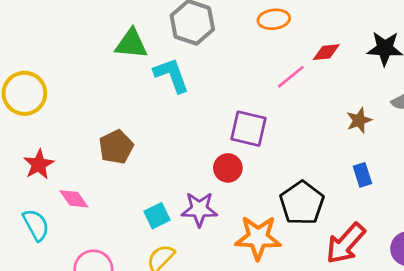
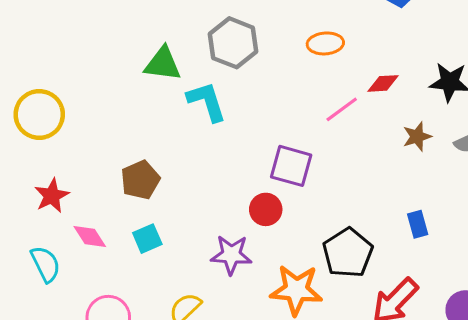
brown star: (359, 120) -> (417, 136), moved
cyan square: (157, 216) -> (147, 239), moved

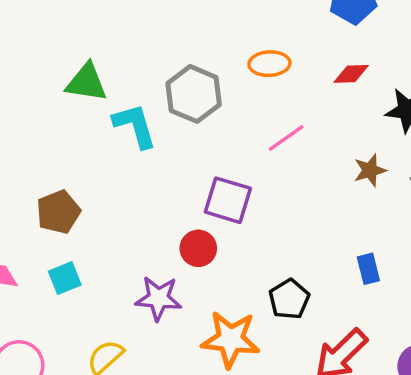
gray hexagon: (233, 43) -> (194, 94), moved
red diamond: (383, 83) -> (351, 74), moved
black pentagon: (348, 253) -> (289, 299), size x0.7

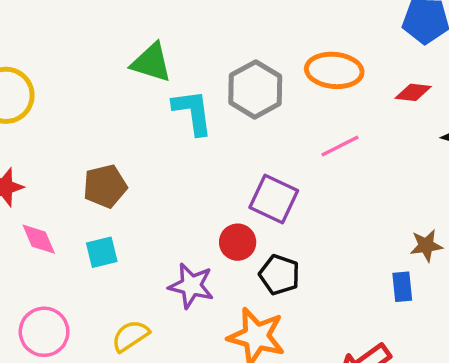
orange ellipse: (269, 64) -> (334, 70), size x1.4
brown star: (370, 170) -> (426, 246), moved
black pentagon: (289, 299) -> (279, 275), moved, turned -30

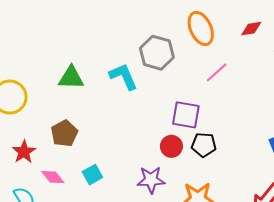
green triangle: (151, 63) -> (71, 78), moved
orange ellipse: (334, 70) -> (201, 28), turned 76
brown pentagon: (105, 186) -> (64, 133), moved
black pentagon: (279, 275) -> (204, 145), moved

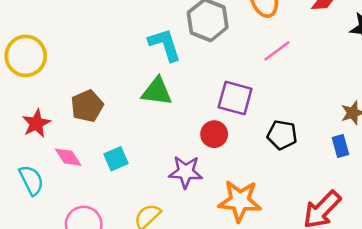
green triangle: (71, 78) -> (157, 91), moved
black pentagon: (204, 145) -> (282, 135), moved

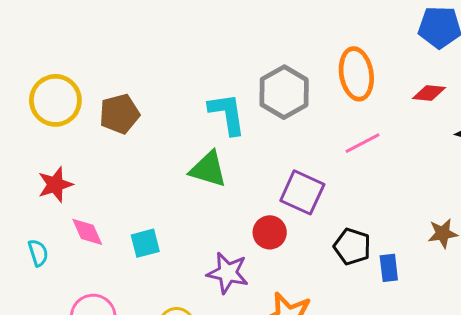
brown pentagon: (87, 106) -> (119, 114), moved
blue rectangle: (340, 146) -> (389, 268), moved
cyan semicircle: (31, 180) -> (38, 253), size x0.7

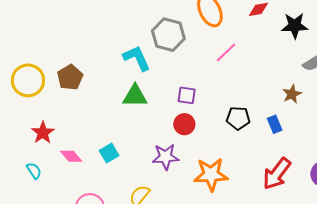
purple square: (302, 192) -> (187, 95), moved, size x0.7
cyan semicircle: (38, 253) -> (34, 171), moved
blue rectangle: (389, 268) -> (275, 124), moved

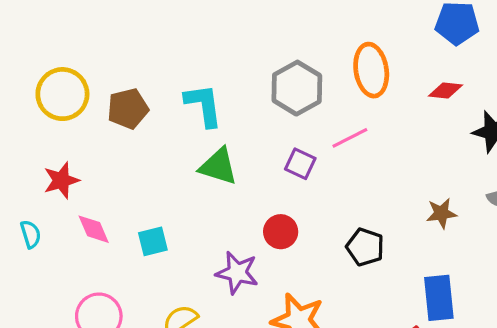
pink line: (226, 52) -> (350, 138), moved
cyan L-shape: (137, 58) -> (204, 105), moved
brown star: (292, 94) -> (441, 213), moved
purple square: (187, 95) -> (300, 164), moved
blue rectangle: (275, 124) -> (439, 298), moved, size x1.6

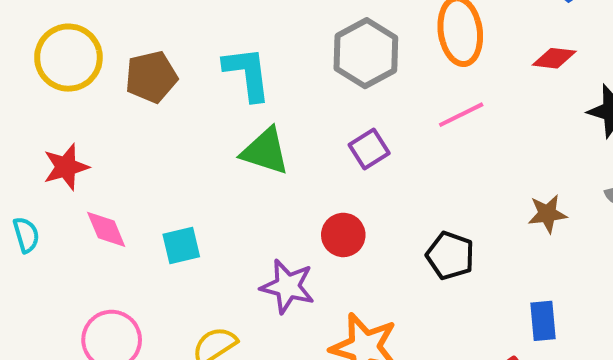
pink line: (350, 138) -> (461, 115), moved
purple square: (300, 164) -> (369, 149), turned 32
blue rectangle: (439, 298) -> (543, 321), size x0.7

